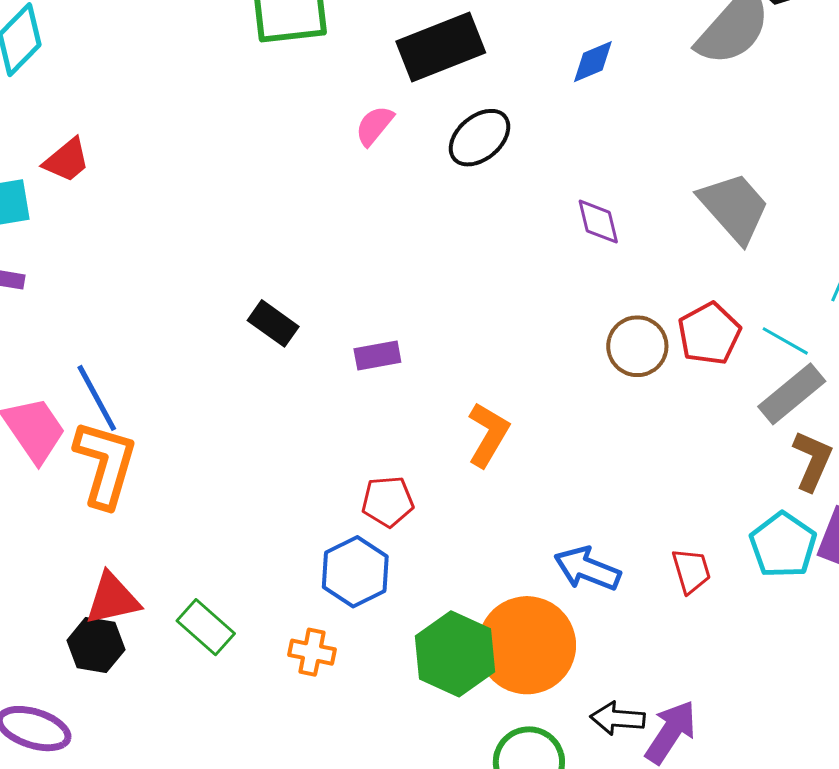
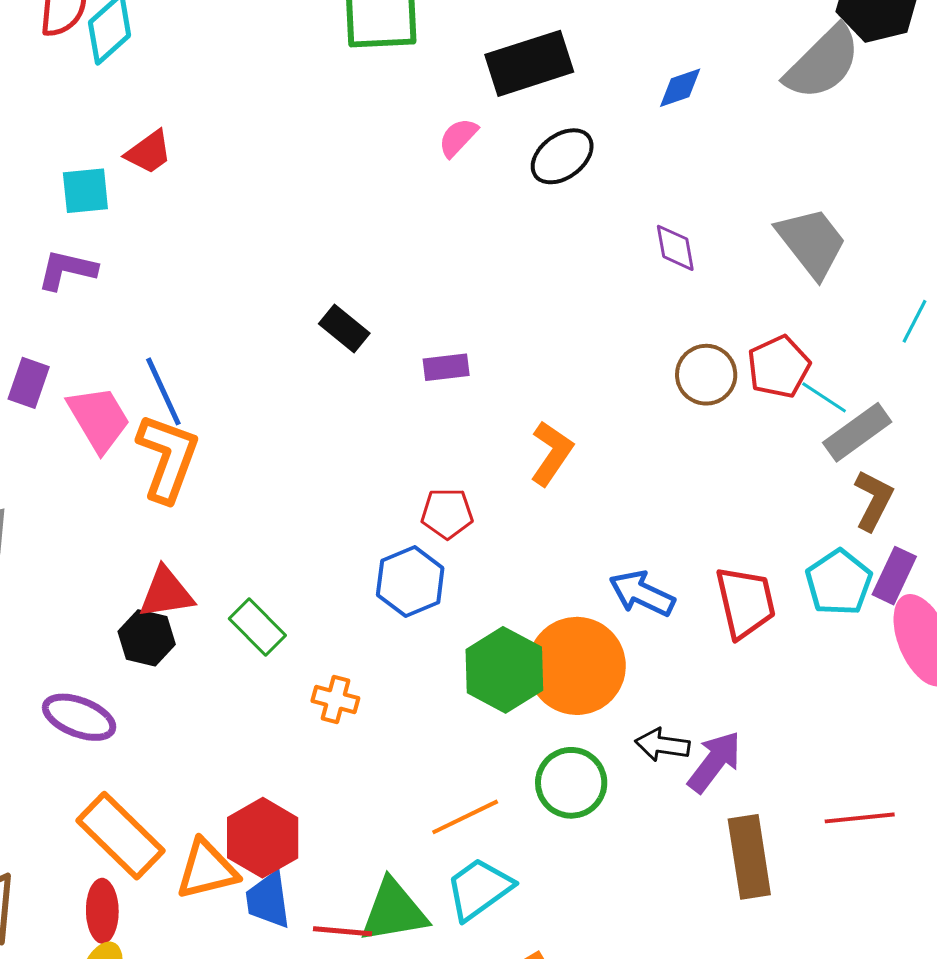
cyan line: (785, 341) -> (824, 397), moved
red trapezoid: (691, 571) -> (746, 602), size x1.6
orange cross: (312, 652) -> (335, 700), moved

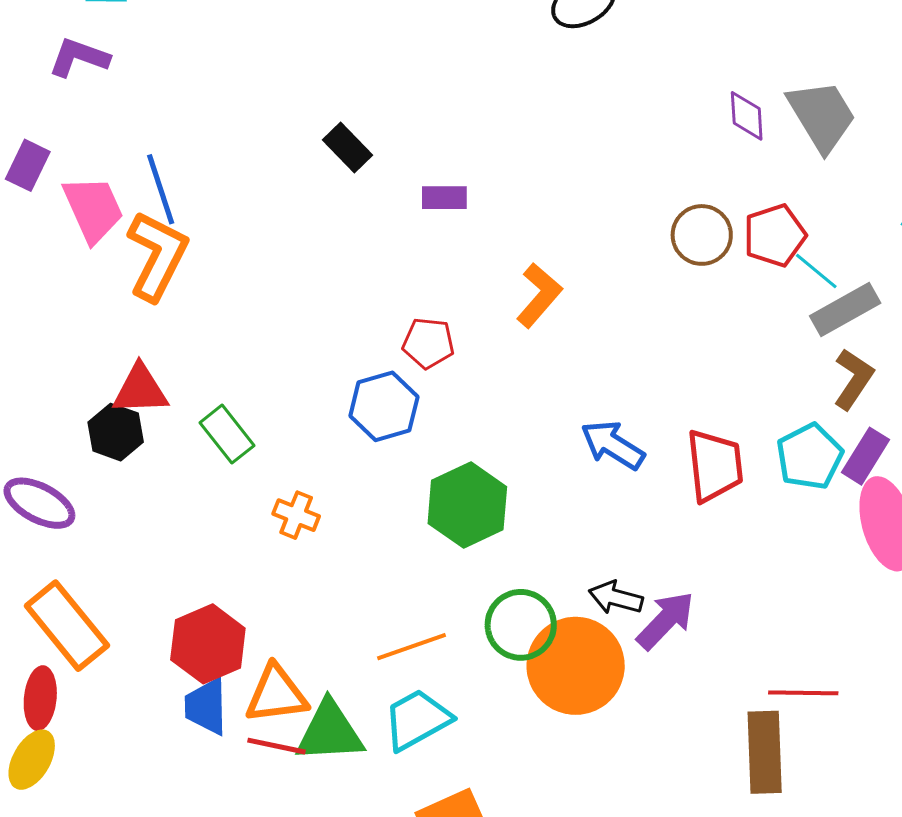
purple diamond: (675, 248) -> (747, 116), moved
orange circle: (577, 666) -> (576, 666), moved
brown rectangle: (749, 857) -> (765, 752), moved
orange triangle: (207, 870) -> (276, 694), moved

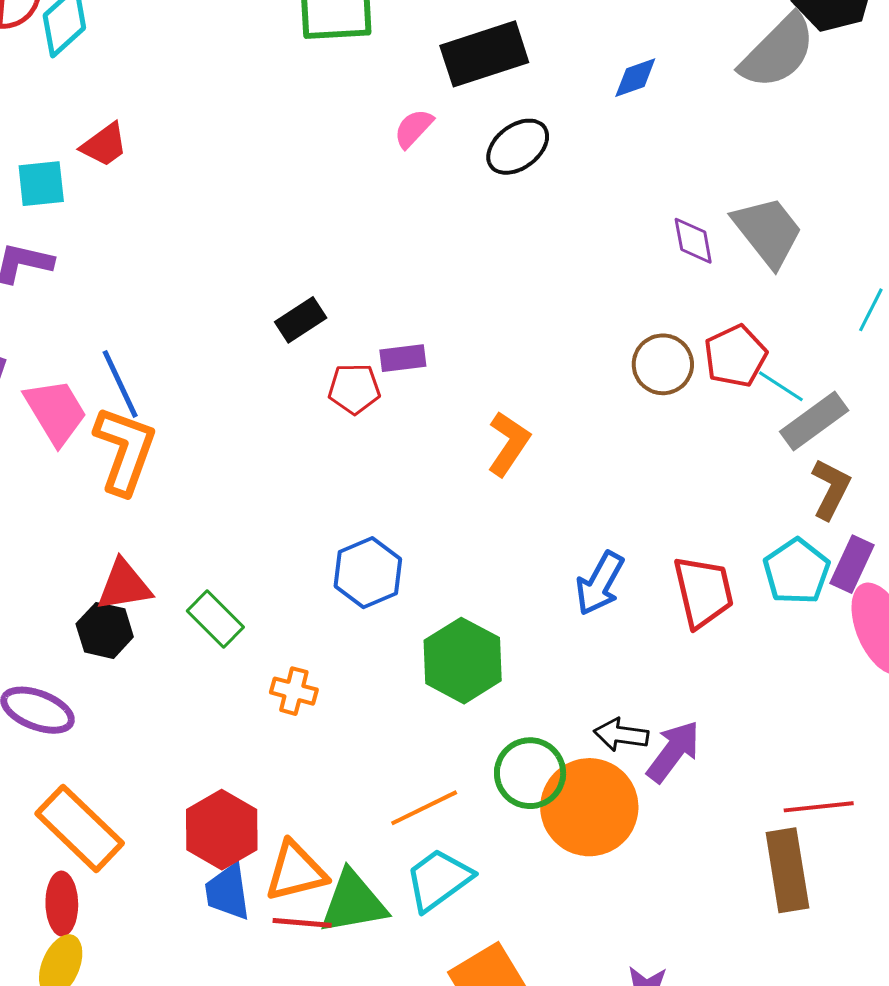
black rectangle: (347, 147) -> (301, 320), turned -72
red pentagon: (428, 343) -> (354, 389), moved
blue arrow: (613, 445) -> (600, 583), turned -86

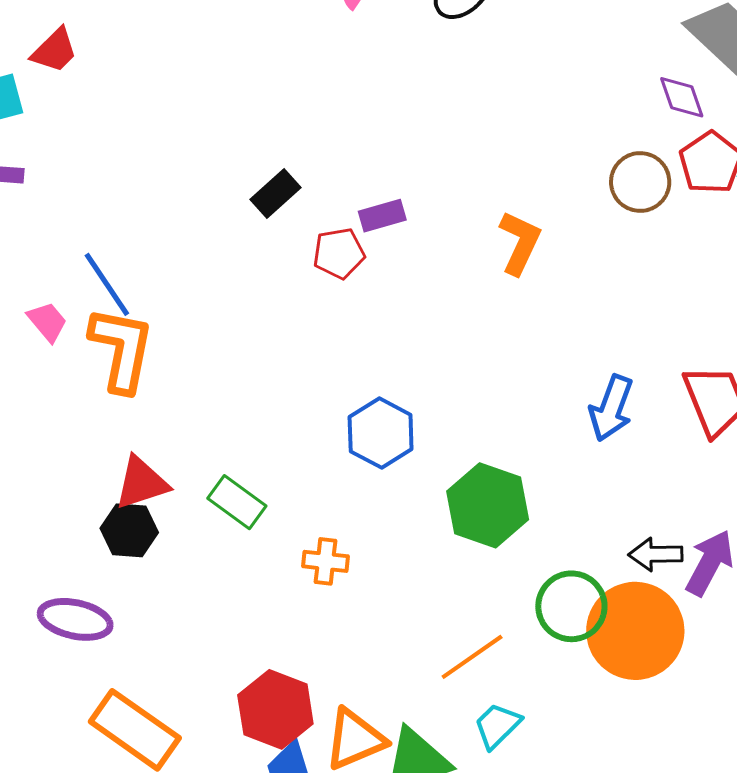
purple diamond: (693, 241) -> (682, 97), moved
pink trapezoid: (56, 412) -> (47, 322), size x0.6
orange L-shape: (509, 444) -> (520, 243), moved
cyan trapezoid: (439, 880) -> (497, 726), size x0.7

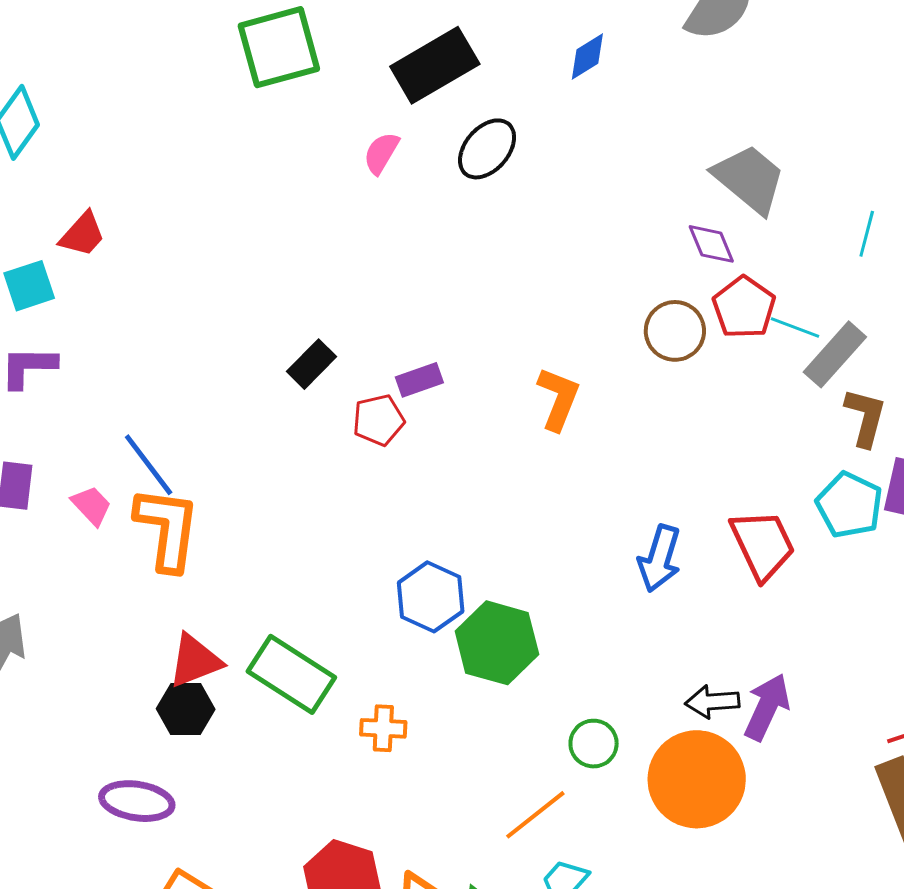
green rectangle: (237, 502) -> (291, 674), size x1.5
green hexagon: (488, 505) -> (497, 643), moved
green circle: (571, 606) -> (594, 744), moved, size x0.7

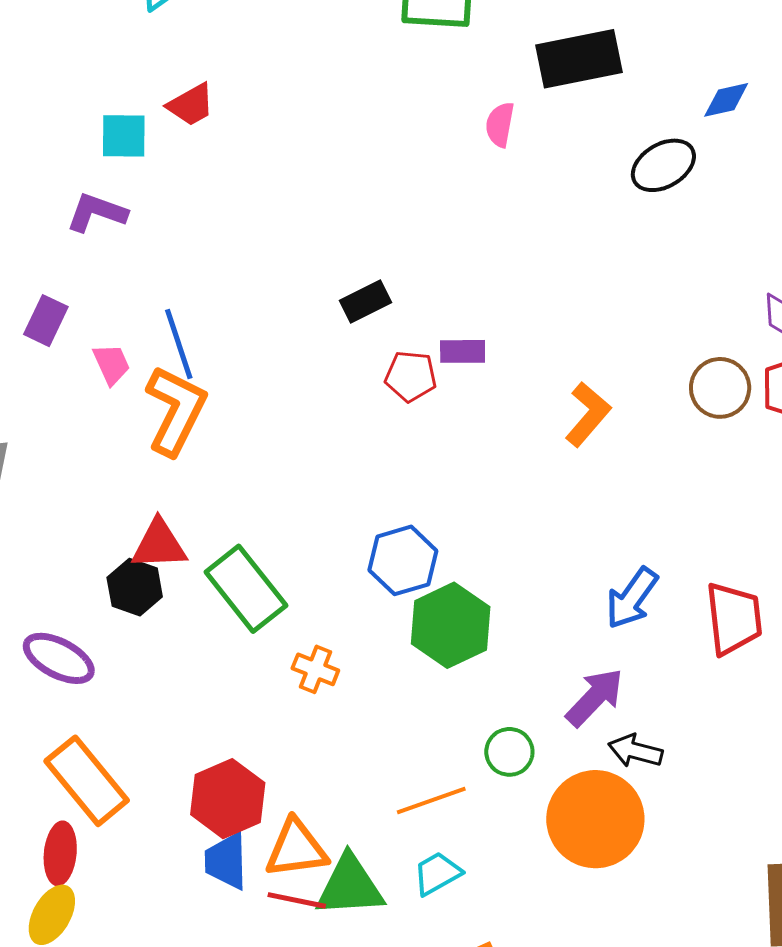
black ellipse: (487, 149) -> (663, 165), moved
pink semicircle: (381, 153) -> (500, 125), turned -39
purple arrow: (767, 707) -> (595, 697), moved

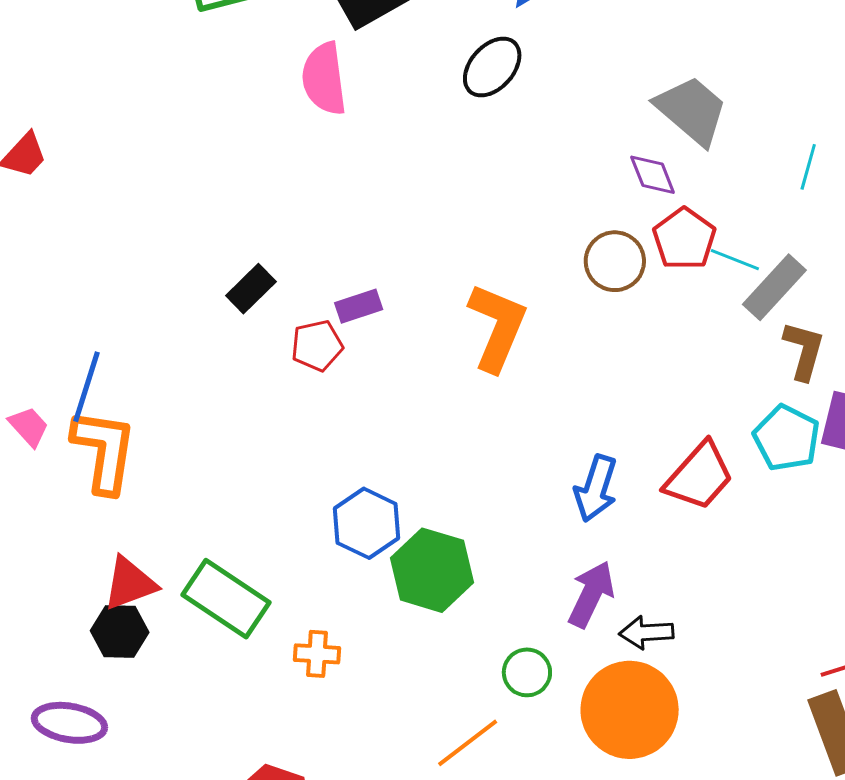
pink semicircle: (500, 125) -> (324, 79), size x1.6
blue line: (179, 344) -> (87, 387), turned 54
orange L-shape: (588, 414) -> (497, 327), size x1.4
red trapezoid: (734, 618) -> (699, 476), turned 66

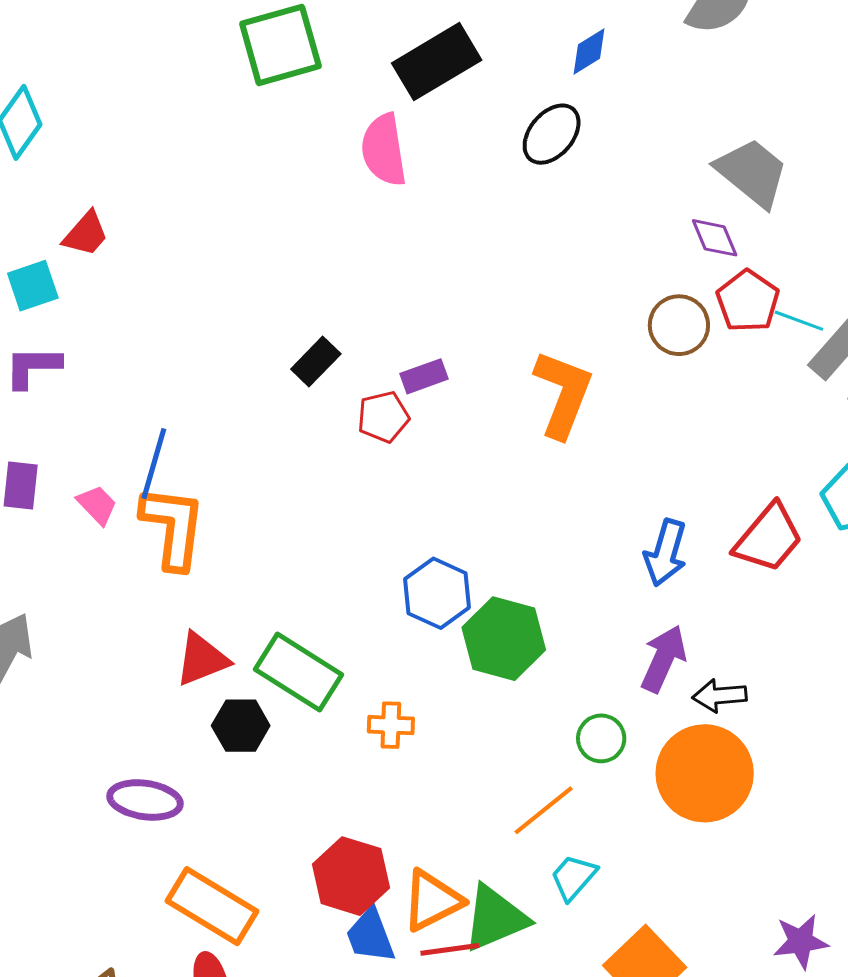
black hexagon: (120, 632) -> (241, 726), moved

